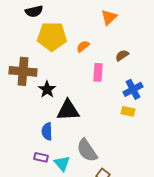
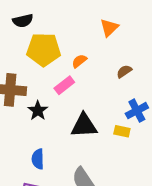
pink rectangle: (98, 72) -> (64, 85), moved, turned 48
black triangle: (68, 110) -> (84, 126), moved
yellow rectangle: (128, 111) -> (122, 131), moved

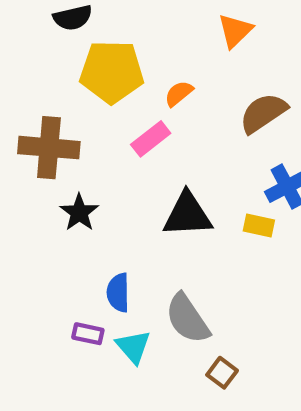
brown semicircle: (124, 71) -> (263, 113), size x1.6
black star: (38, 111) -> (79, 213), moved
blue semicircle: (38, 159) -> (118, 293), moved

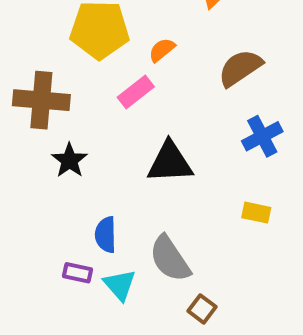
yellow rectangle: (259, 225) -> (256, 213), moved

